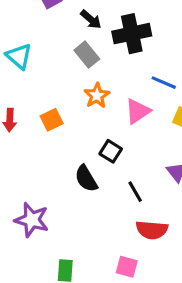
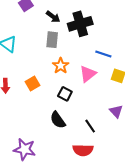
gray rectangle: (87, 55) -> (52, 40), turned 49
black square: (111, 151) -> (65, 94), moved
red semicircle: (152, 230) -> (83, 150), moved

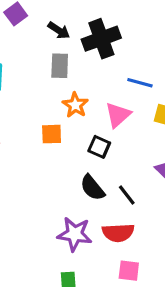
orange square: (33, 84) -> (52, 134), moved, turned 32
black square: (65, 94) -> (99, 147), moved
black semicircle: (58, 120) -> (92, 188), moved
purple star: (25, 149) -> (75, 234), moved

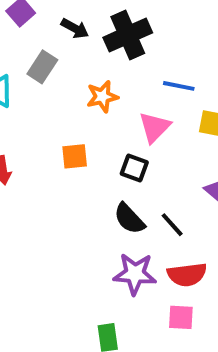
gray rectangle: (60, 66) -> (42, 67), moved, turned 35
orange star: (75, 105) -> (102, 97), moved, turned 30
red semicircle: (118, 233) -> (187, 275), moved
purple star: (75, 234) -> (135, 274), moved

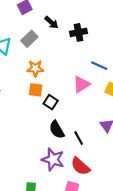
black cross: (128, 35) -> (79, 32), size x0.7
orange star: (102, 97) -> (35, 68), moved
black square: (134, 168) -> (51, 102), moved
red semicircle: (187, 275) -> (80, 166), turned 36

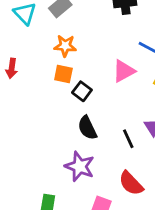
black line: (79, 138) -> (128, 139), moved
red semicircle: (80, 166) -> (131, 183), moved

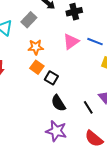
pink triangle: (124, 71) -> (71, 42), moved
orange square: (63, 74) -> (37, 67), turned 32

